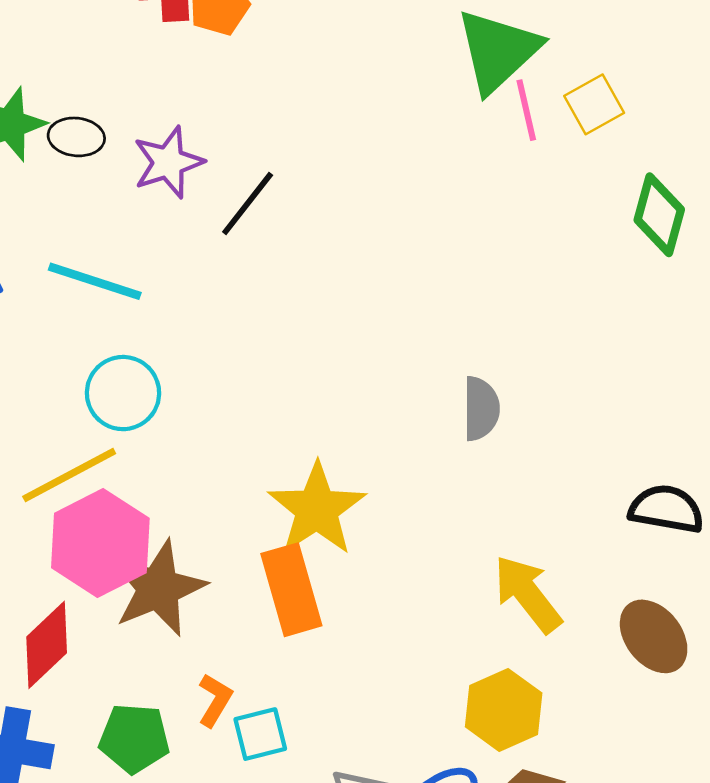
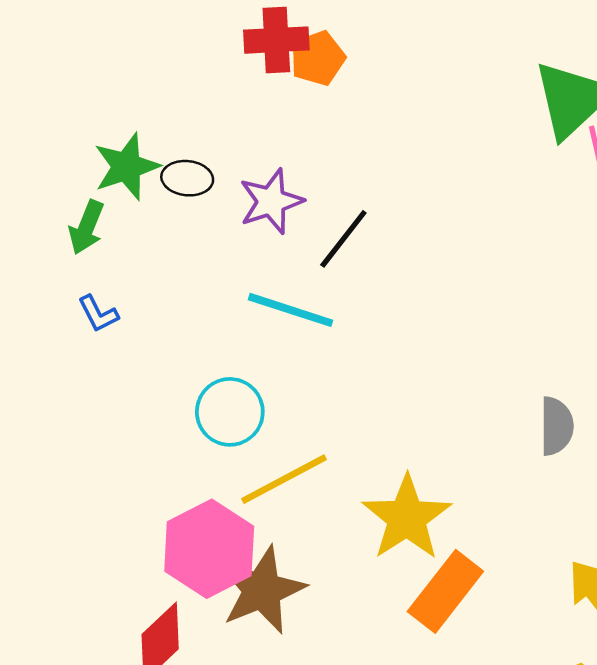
cyan line: (95, 281) -> (291, 310), moved
yellow line: (69, 475) -> (284, 479), moved
orange rectangle: (291, 590) -> (445, 591), moved, turned 54

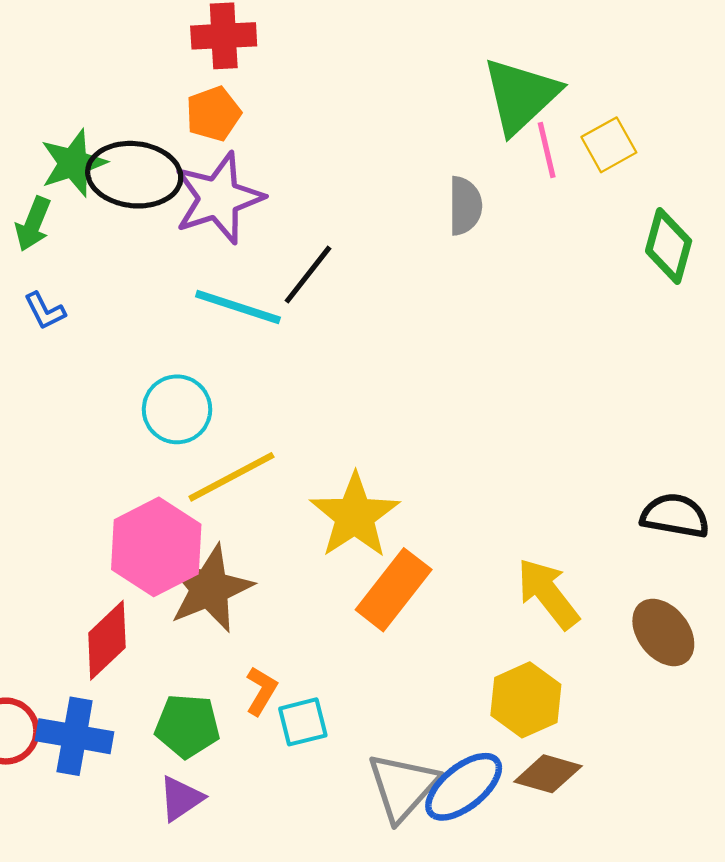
orange pentagon: (318, 58) -> (213, 114), moved
black ellipse: (187, 178) -> (134, 175), size x1.8
purple star: (271, 201) -> (219, 198), size x1.4
black line: (343, 239) -> (308, 275), moved
gray semicircle: (557, 426) -> (465, 206), moved

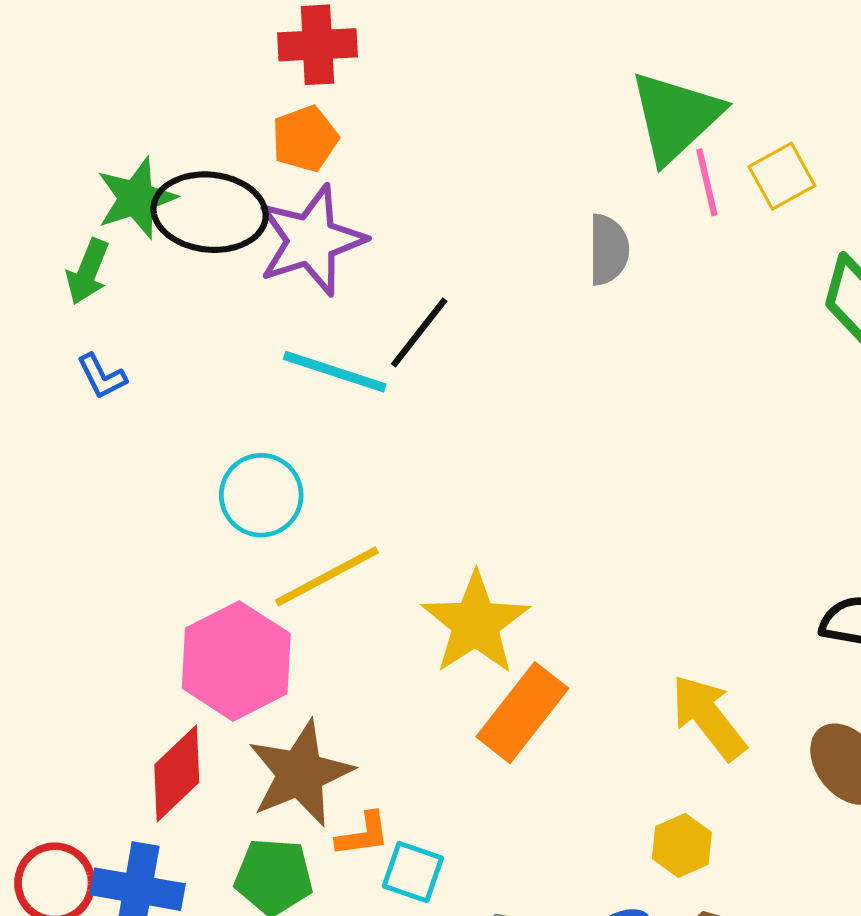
brown star: (209, 588) -> (300, 774), moved
orange L-shape: (261, 691) -> (363, 834), turned 51
yellow hexagon: (526, 700) -> (682, 845), size x0.7
cyan square: (303, 722) -> (413, 872), turned 33

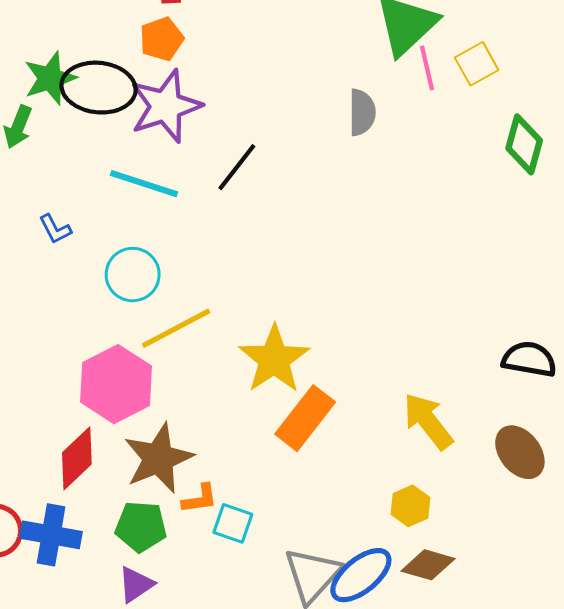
cyan line: (335, 372) -> (144, 184), moved
blue L-shape: (102, 376) -> (55, 229), moved

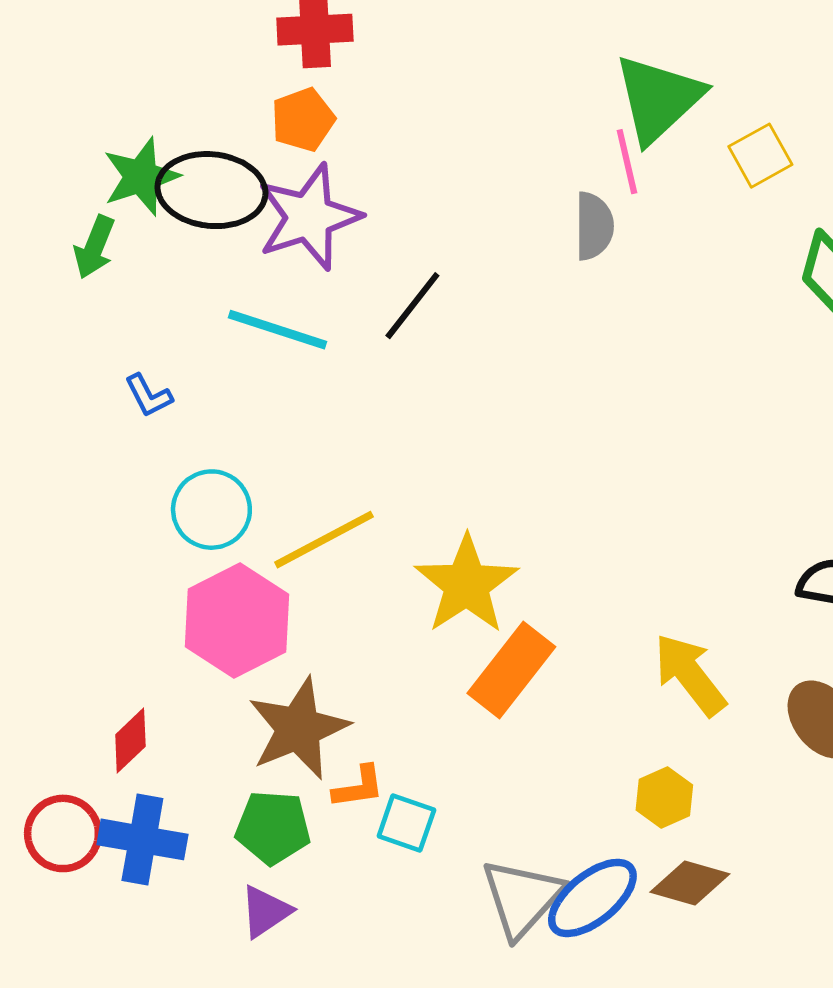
pink line: (427, 68) -> (627, 162), moved
cyan circle: (133, 275) -> (211, 510), moved
red diamond: (77, 458) -> (130, 741), moved, size x0.7

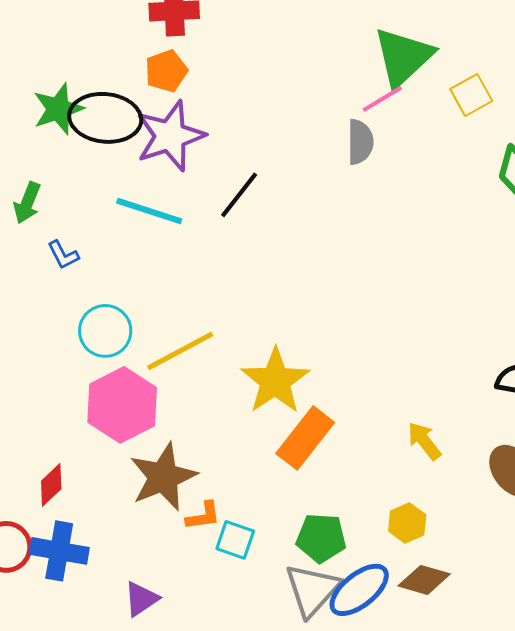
pink line: (627, 162) -> (382, 99), turned 72
green arrow: (94, 247) -> (27, 203), moved
yellow arrow: (690, 675) -> (424, 441), size x0.7
green pentagon: (273, 827) -> (321, 538), moved

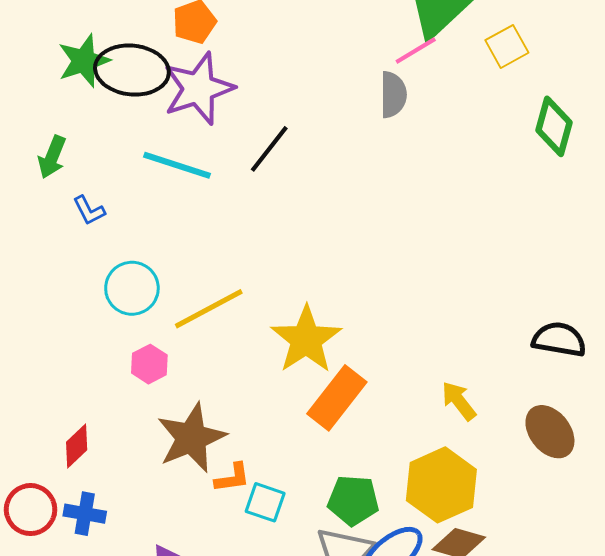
pink hexagon: (122, 405) -> (149, 364), size x0.5
yellow hexagon: (407, 523) -> (441, 485), size x1.8
blue cross: (59, 551) -> (85, 514), size x0.7

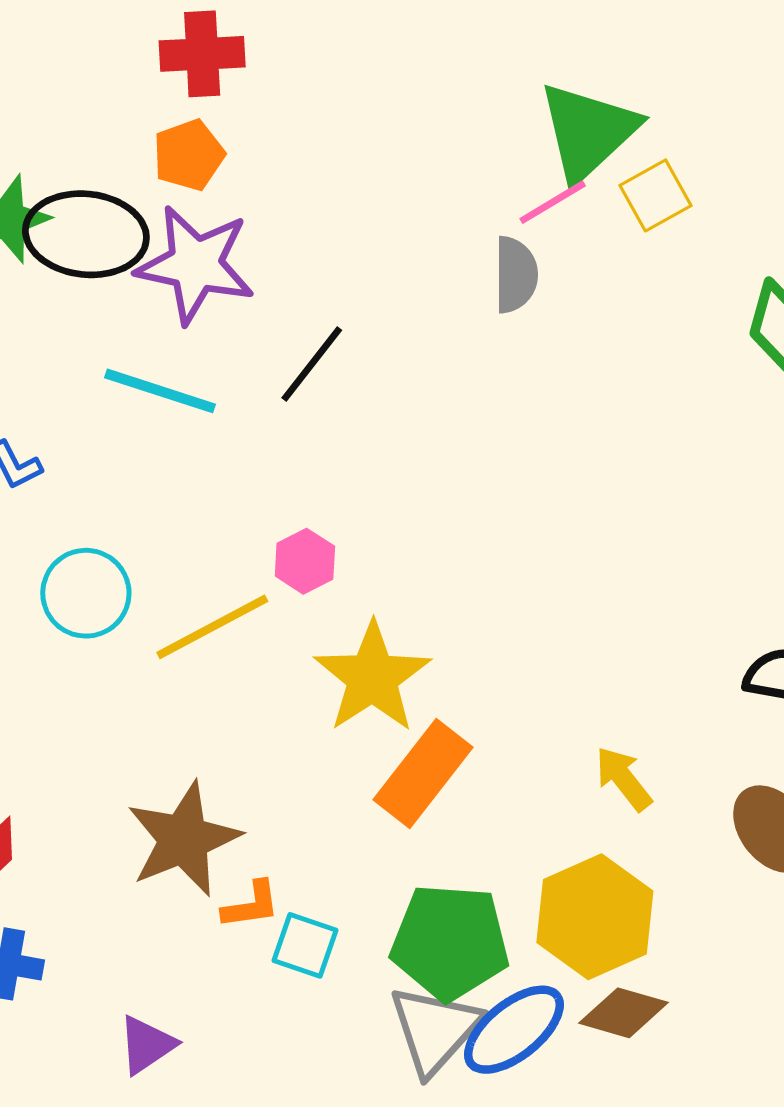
yellow square: (507, 46) -> (655, 195), moved
purple star: (199, 88) -> (195, 265), turned 30
pink hexagon: (149, 364) -> (305, 561), moved
green pentagon: (353, 500) -> (450, 942), size x1.4

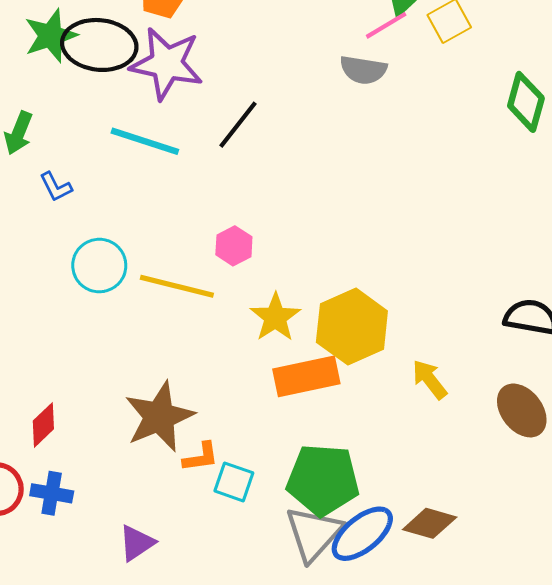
gray semicircle: (516, 275) -> (363, 70), turned 99
yellow line: (212, 627) -> (177, 286), turned 42
yellow star: (372, 677) -> (275, 317), size x0.7
orange rectangle: (423, 774) -> (306, 376), turned 40
yellow hexagon: (595, 917) -> (352, 327), moved

